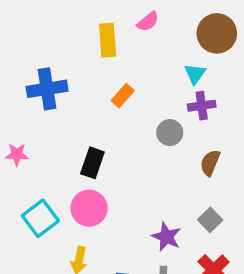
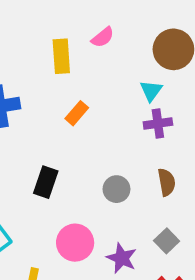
gray circle: (170, 133) -> (116, 189), moved
brown semicircle: (210, 163) -> (167, 182), turned 148
pink circle: (89, 208) -> (75, 243), moved

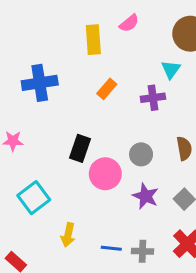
purple cross: (158, 124) -> (153, 98), moved
pink circle: (75, 243) -> (105, 174), moved
purple star: (122, 258) -> (146, 196), moved

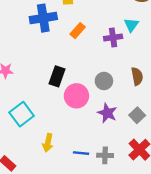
cyan triangle: (171, 69) -> (131, 25), moved
blue cross: (40, 83) -> (43, 18), moved

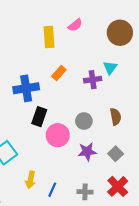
blue cross: (43, 18) -> (26, 88), moved
purple star: (107, 113) -> (87, 152), turned -30
blue line: (81, 153) -> (52, 190), moved, turned -72

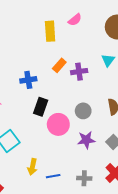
purple cross: (93, 80) -> (79, 72), moved
blue cross: (26, 88) -> (28, 80), size x0.7
blue line: (52, 190) -> (53, 176), turned 56

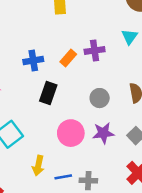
orange rectangle: (59, 65) -> (68, 58), moved
pink circle: (58, 124) -> (71, 133), moved
gray cross: (84, 178) -> (88, 181), moved

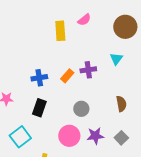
black rectangle: (48, 93) -> (39, 108), moved
gray circle: (100, 98) -> (81, 109), moved

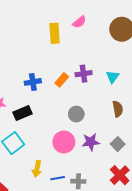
cyan triangle: (116, 59) -> (112, 77), moved
black rectangle: (39, 108) -> (22, 113), moved, turned 48

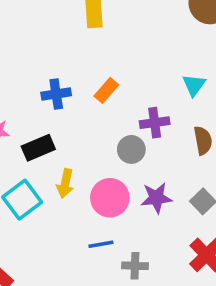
purple cross: (84, 74) -> (155, 123), moved
yellow arrow: (37, 169) -> (65, 183), moved
blue line: (58, 178) -> (101, 244), moved

